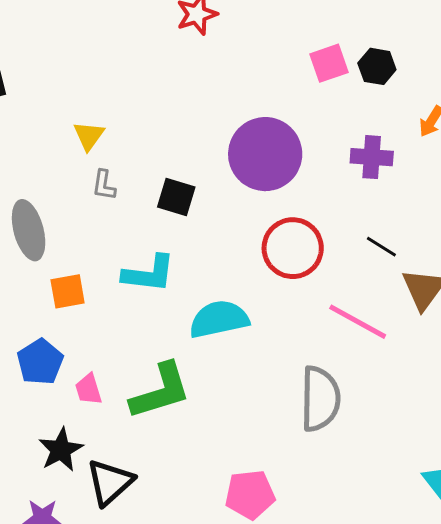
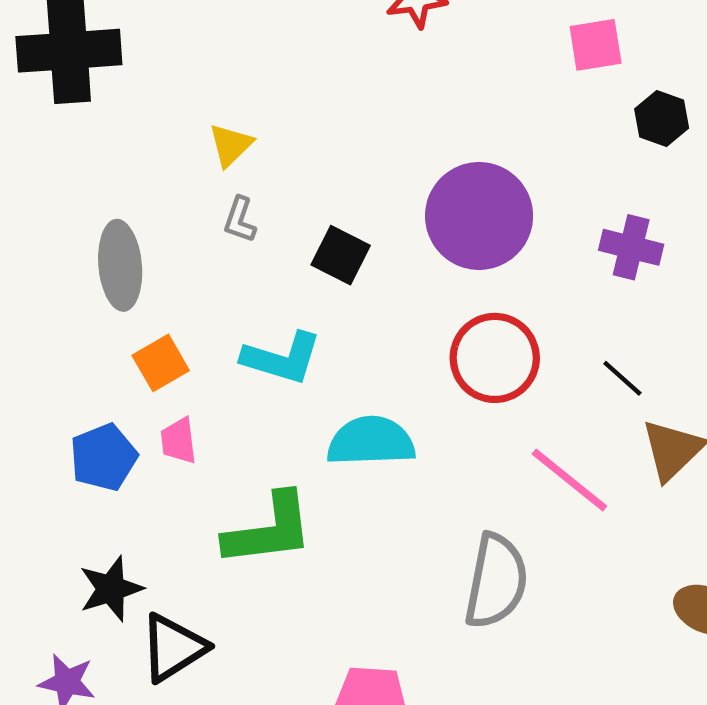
pink square: (329, 63) -> (596, 45), moved
orange square: (68, 291) -> (161, 363), turned -30
pink trapezoid: (89, 389) -> (178, 441), moved

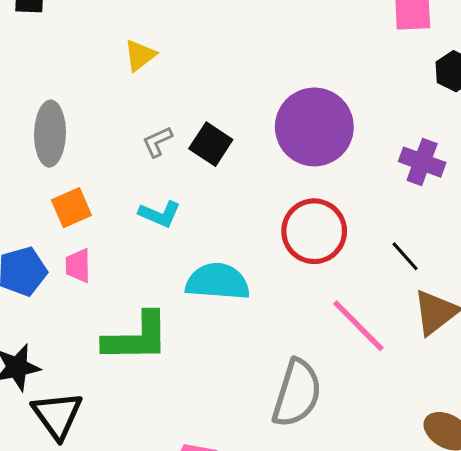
gray L-shape: (240, 220) -> (157, 142), moved, turned 40
cyan L-shape: (282, 358) -> (160, 214), size x0.7
black triangle: (173, 648) -> (57, 415), turned -40

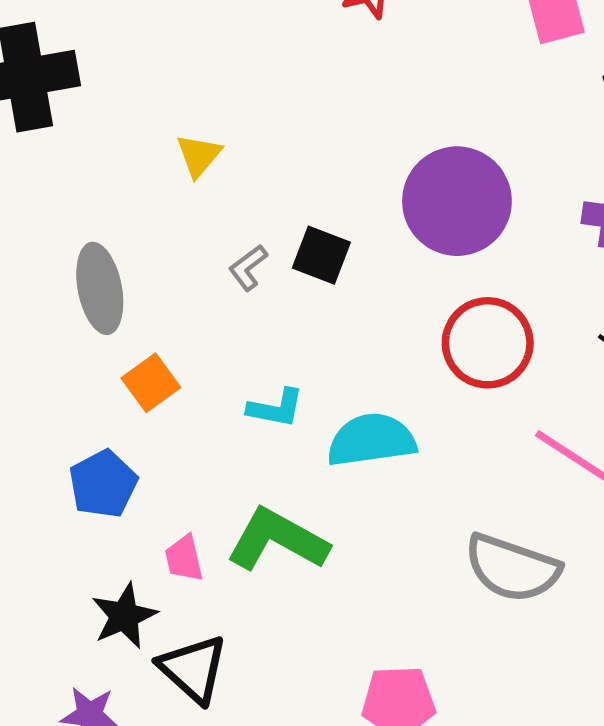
cyan L-shape: (160, 214) -> (276, 408), moved
pink trapezoid: (78, 266) -> (184, 558), moved
green L-shape: (136, 337) -> (278, 540), turned -138
gray semicircle: (297, 393) -> (512, 568), turned 104

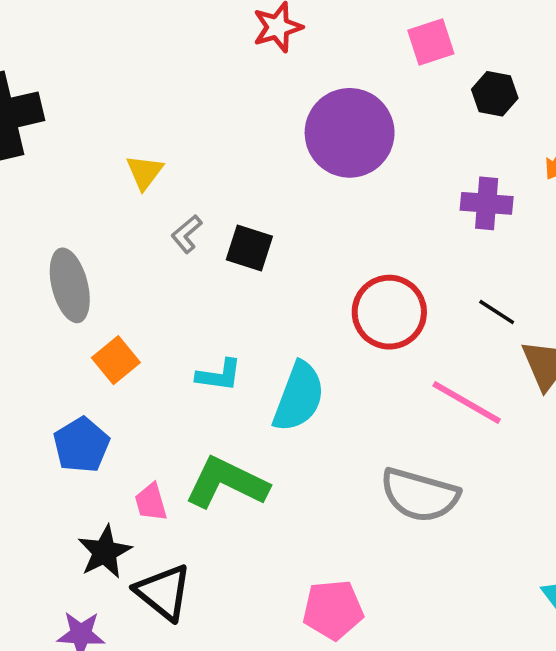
purple circle: (457, 201) -> (350, 133), moved
gray L-shape: (248, 268) -> (187, 234), moved
cyan semicircle: (371, 440) -> (299, 397), turned 122

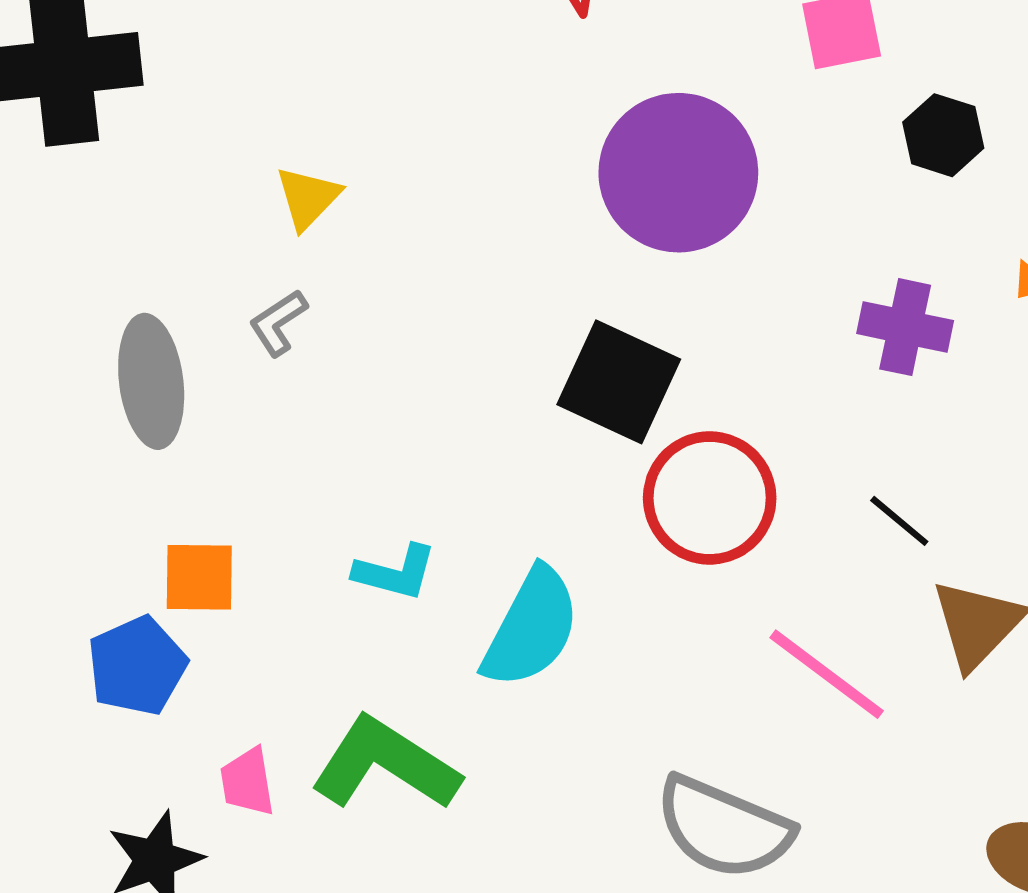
gray L-shape: (187, 234) -> (278, 323), moved
black square: (249, 248) -> (619, 382), moved, size x1.4
orange square: (116, 360) -> (199, 577), moved, turned 33

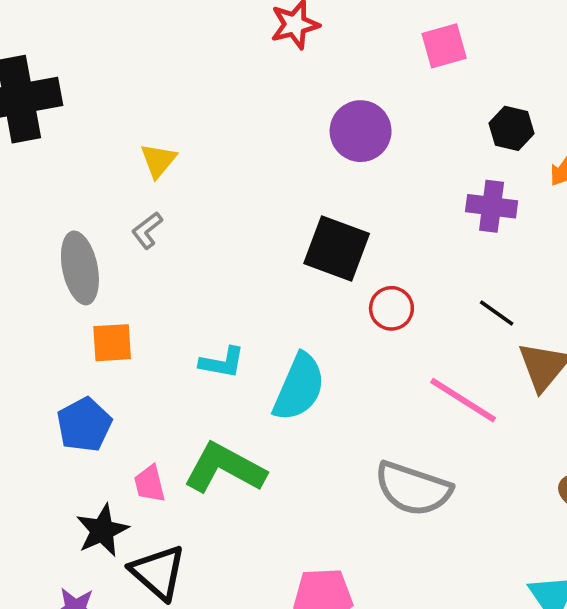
black hexagon: (943, 135) -> (511, 128), moved
purple circle: (678, 173) -> (361, 131), size x0.7
red circle: (710, 498) -> (391, 308), size x0.6
orange square: (199, 577) -> (112, 343), moved

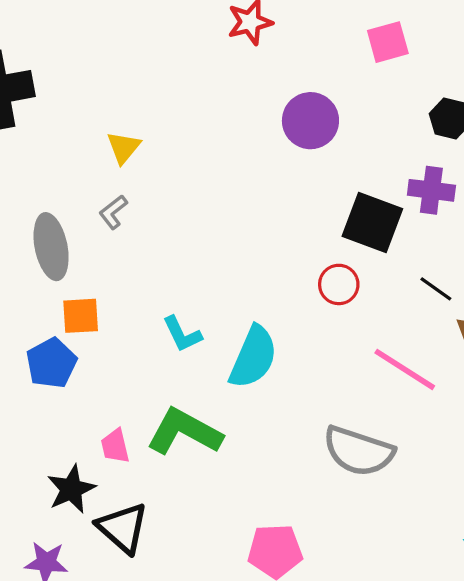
black square: (337, 248) -> (372, 222), moved
cyan L-shape: (222, 362) -> (182, 334), turned 54
blue pentagon: (84, 425) -> (51, 363), moved

